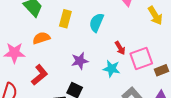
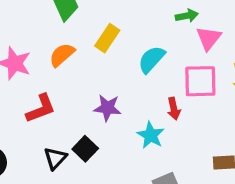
orange semicircle: (41, 38) -> (62, 55), turned -42
pink square: (141, 58) -> (200, 81), moved

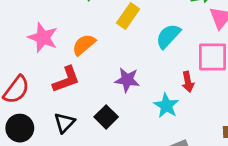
orange semicircle: (62, 55) -> (84, 45), moved
black triangle: (55, 158) -> (64, 123), moved

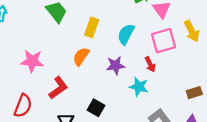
orange semicircle: (84, 45) -> (81, 56), moved
purple star: (127, 80) -> (115, 65), moved

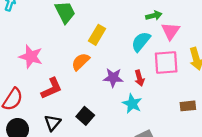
cyan semicircle: (126, 34) -> (141, 42), moved
red arrow: (150, 64) -> (139, 78), moved
brown rectangle: (194, 93) -> (188, 106), moved

